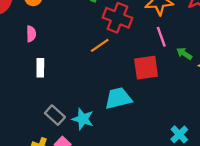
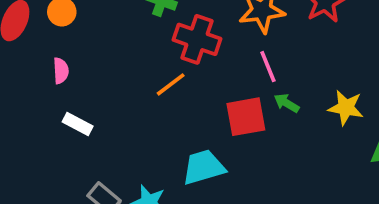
green arrow: (184, 54) -> (287, 103), moved
white rectangle: (40, 68) -> (78, 124), turned -60

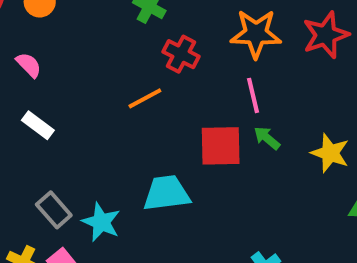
red cross: (197, 39) -> (181, 54), size x0.7
pink semicircle: (61, 71) -> (29, 65), turned -50

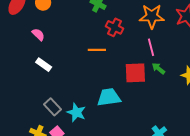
orange line: (145, 98) -> (97, 50), turned 30

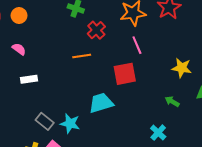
red cross: (114, 27) -> (96, 30), turned 30
white rectangle: (44, 65) -> (29, 79), turned -35
green arrow: (158, 68) -> (172, 102), moved

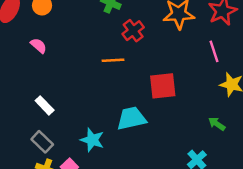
pink line: (137, 45) -> (214, 51), moved
white rectangle: (29, 79) -> (45, 105), moved, turned 49
gray rectangle: (45, 121) -> (42, 142), moved

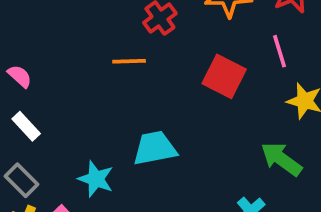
pink semicircle: (39, 46) -> (20, 76), moved
red square: (163, 86) -> (224, 76), moved, turned 32
green arrow: (217, 124) -> (281, 159), size x1.6

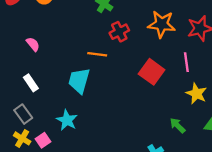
pink semicircle: (20, 76) -> (33, 44), moved
cyan trapezoid: (155, 148) -> (79, 81), moved, turned -72
green arrow: (281, 159) -> (178, 125), size x0.7

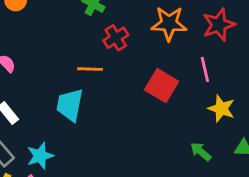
cyan star: (67, 120) -> (40, 156), moved, turned 30

